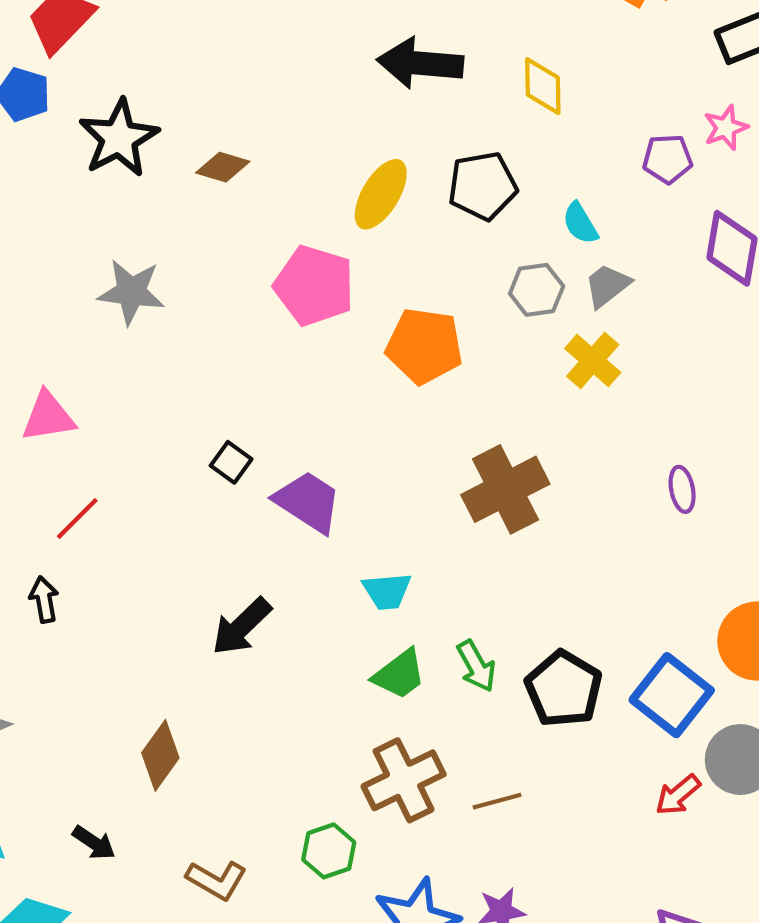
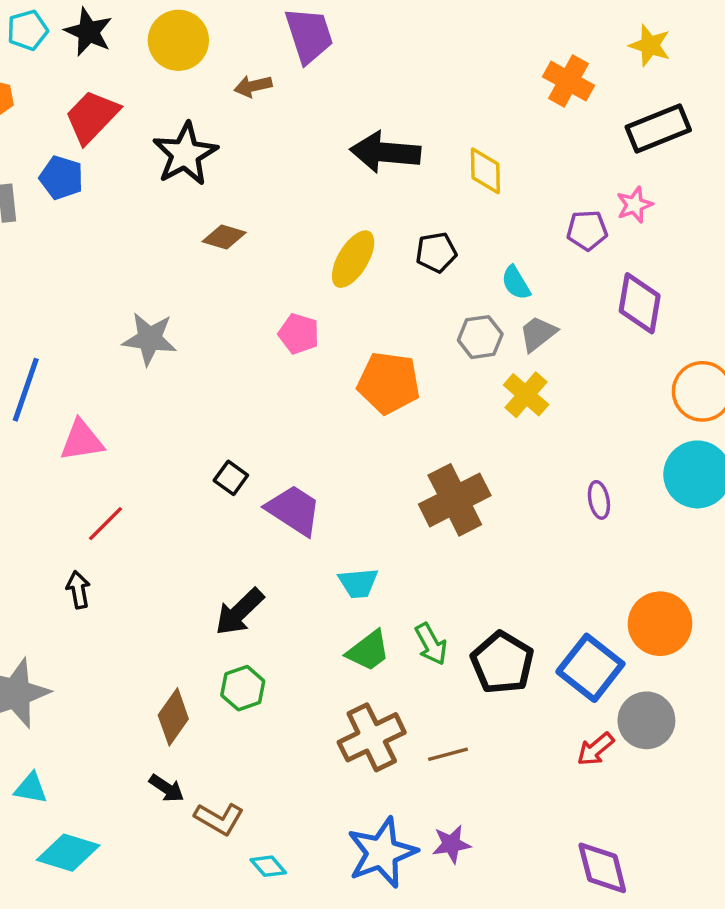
black star: (119, 138) -> (185, 154), moved
black pentagon: (483, 186) -> (436, 252), size x0.7
pink pentagon: (314, 286) -> (299, 334), size x0.6
black arrow: (94, 843) -> (167, 788), moved
green hexagon: (329, 851) -> (243, 688), moved

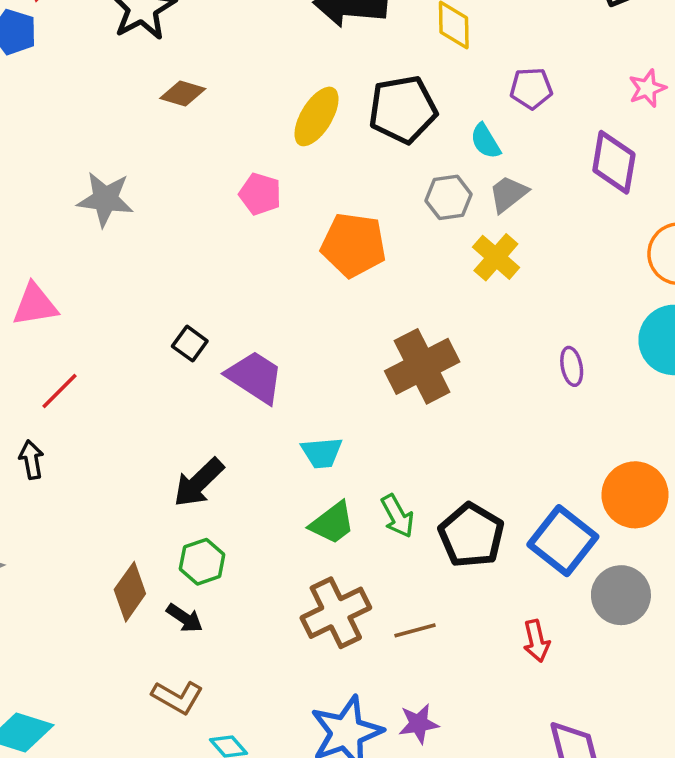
pink star: (635, 205) -> (647, 88), moved
purple pentagon: (587, 230) -> (531, 88), moved
black pentagon: (436, 252) -> (403, 109), size x1.6
red arrow: (596, 749) -> (536, 641), moved, turned -63
black arrow: (167, 788) -> (185, 618), moved

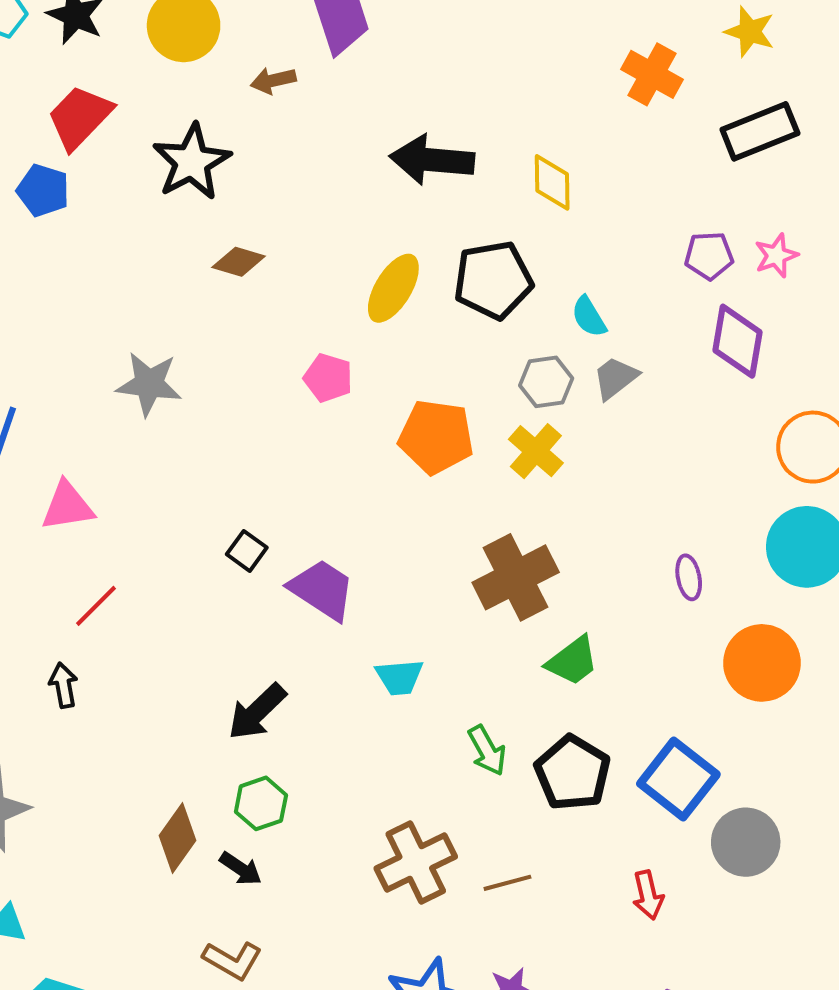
purple pentagon: (531, 88) -> (709, 256), moved
yellow cross: (496, 257) -> (536, 451), moved
orange circle: (635, 495) -> (762, 663), moved
green trapezoid: (332, 523) -> (573, 661), moved

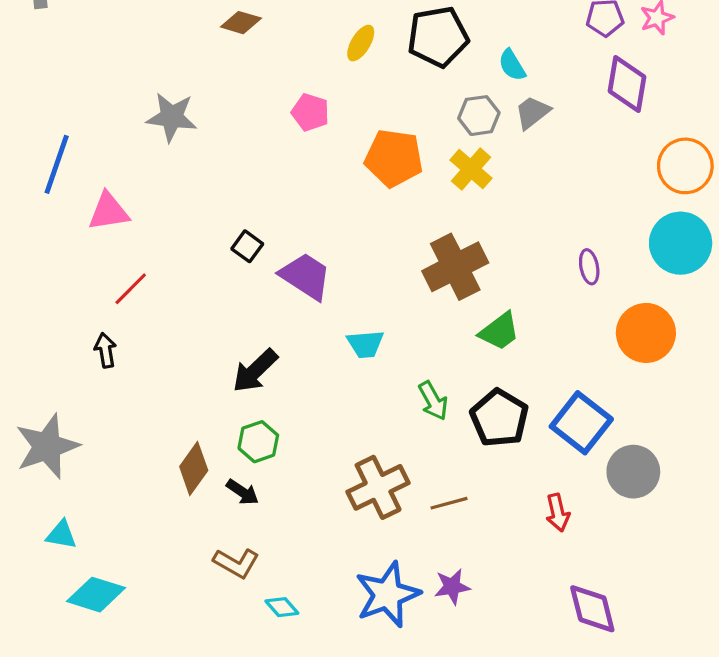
yellow ellipse: (393, 288) -> (361, 43), size x0.7

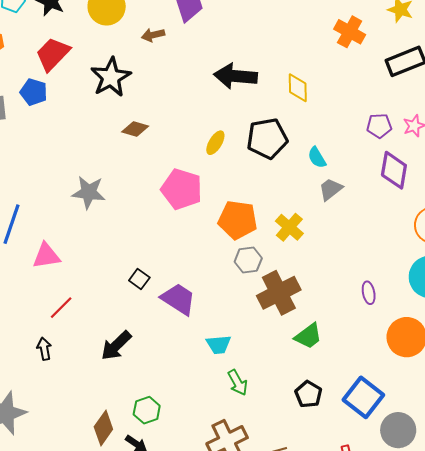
pink pentagon: (310, 112) -> (182, 189), size x1.6
gray hexagon: (479, 116) -> (248, 260), moved
black arrow: (255, 371) -> (116, 346), moved
green arrow: (433, 401) -> (238, 383), moved
black pentagon: (499, 418) -> (308, 394), size x0.7

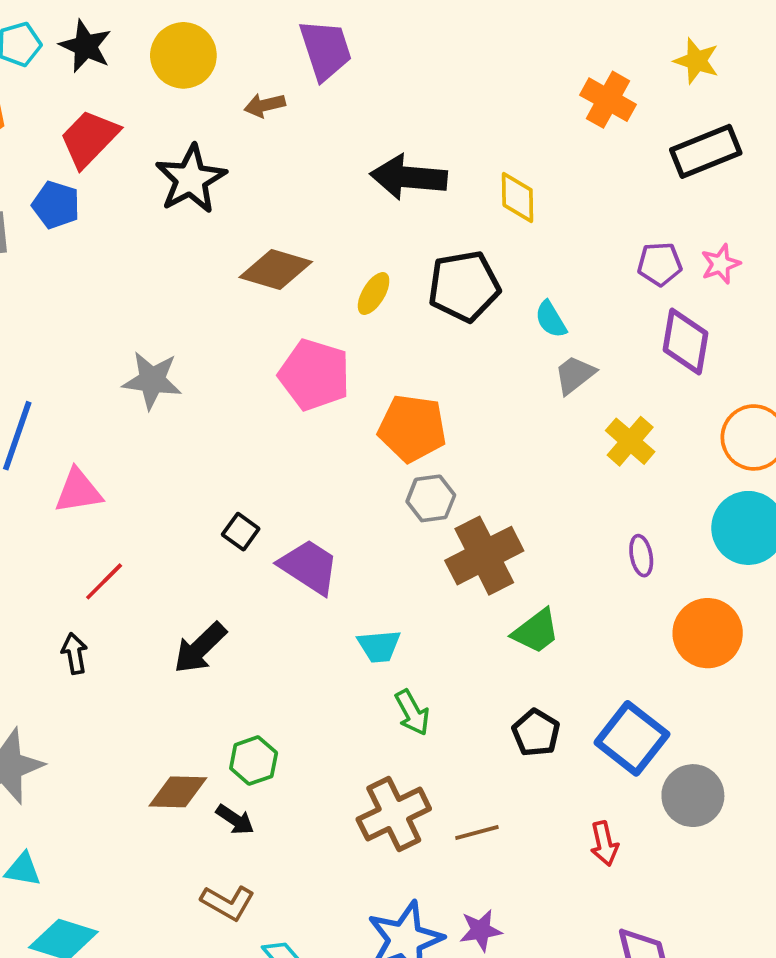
brown diamond: (135, 129) -> (276, 270), moved, size x1.5
yellow cross: (289, 227) -> (630, 441), moved
brown diamond: (103, 428) -> (178, 792), turned 56

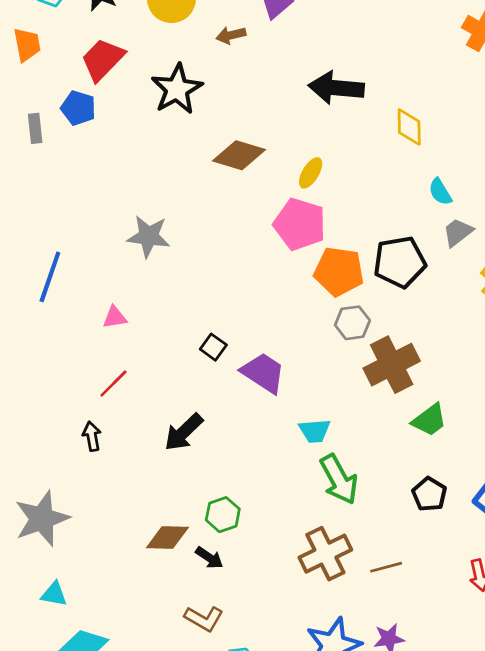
yellow diamond: (518, 198) -> (409, 127), moved
black pentagon: (464, 286) -> (400, 262), moved
pink pentagon: (314, 375) -> (300, 224), moved
pink triangle: (78, 491) -> (115, 317), moved, size x0.7
green arrow: (412, 713) -> (339, 479), size x1.5

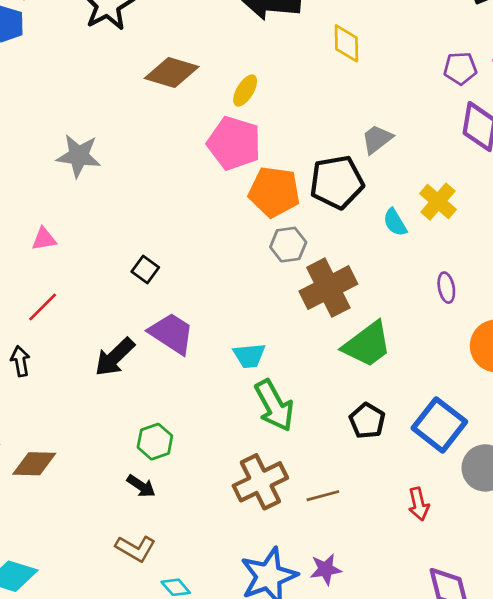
cyan semicircle: (440, 192) -> (395, 222), moved
gray trapezoid: (458, 232) -> (377, 139), moved
purple trapezoid: (263, 373) -> (172, 333), moved
green trapezoid: (429, 420) -> (367, 344), size x1.4
brown diamond: (167, 537) -> (34, 464), moved

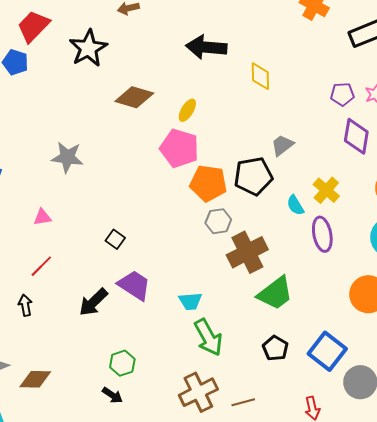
purple ellipse: (446, 288) -> (322, 234), moved, size x1.6

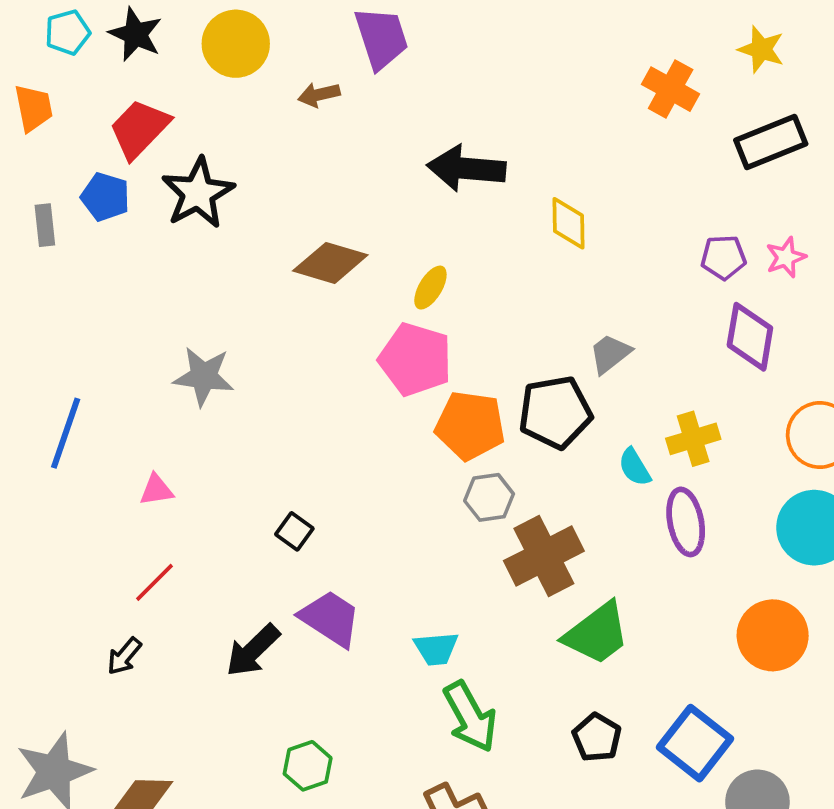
black star: (88, 48) -> (198, 193), moved
yellow cross: (326, 190) -> (693, 439), turned 32
black arrow: (25, 305) -> (124, 656), turned -130

